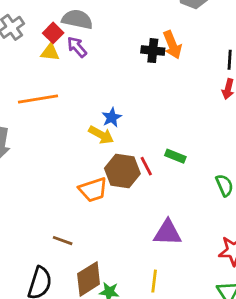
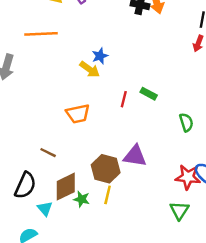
red line: (146, 166) -> (124, 99), turned 35
brown hexagon: (122, 171) -> (106, 169), moved
yellow line: (154, 281) -> (108, 195), moved

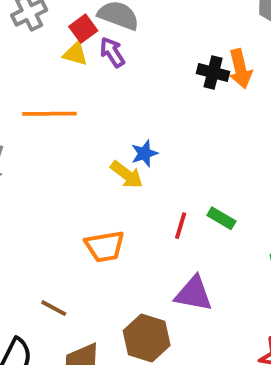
purple triangle: (135, 156) -> (194, 294), moved

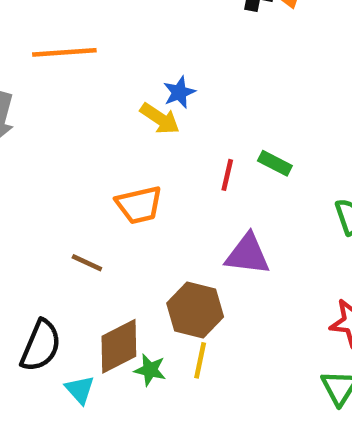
brown line: (54, 308) -> (87, 263), moved

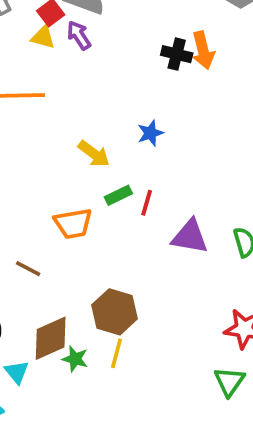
blue star: (179, 92) -> (150, 133), moved
green rectangle: (275, 163) -> (118, 195), moved, turned -56
purple triangle: (248, 254) -> (190, 237), moved

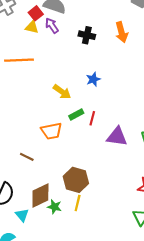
black cross: (177, 54) -> (87, 35), moved

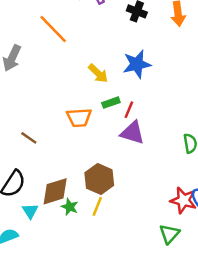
orange line: (19, 60) -> (53, 29), turned 40
blue star: (93, 79) -> (137, 64), size x1.6
purple triangle: (117, 137) -> (132, 133), moved
brown line: (27, 157) -> (29, 138), moved

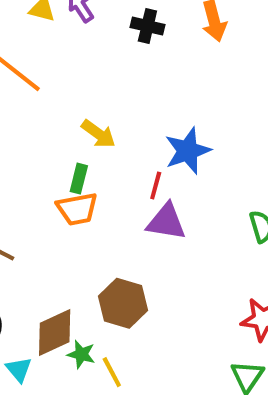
blue star: (137, 64) -> (188, 151), moved
green rectangle: (111, 103) -> (79, 179), moved, turned -49
yellow line: (97, 206) -> (112, 372), moved, turned -42

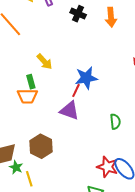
green rectangle: (79, 179) -> (31, 82), turned -40
red line: (156, 186) -> (76, 90), moved

